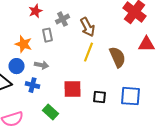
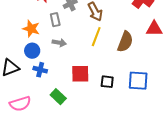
brown semicircle: (118, 57) -> (125, 42), turned 45
gray arrow: (42, 65) -> (59, 43), moved
blue circle: (16, 66) -> (32, 51), moved

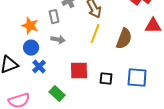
blue cross: (40, 70) -> (39, 67), turned 32

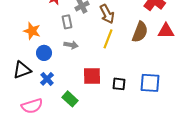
orange star: (30, 26) -> (32, 31), moved
brown semicircle: (124, 39) -> (140, 32), moved
blue cross: (39, 67) -> (47, 79), moved

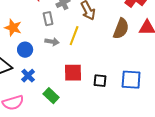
yellow line: (108, 39) -> (74, 36), moved

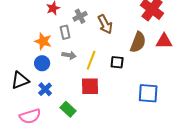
orange star: (13, 28) -> (43, 41), moved
yellow line: (74, 36) -> (91, 60), moved
black square: (100, 81) -> (117, 62), moved

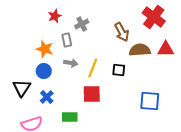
brown arrow: (105, 24) -> (122, 32), moved
brown semicircle: (138, 42) -> (140, 50), turned -115
black triangle: (20, 80) -> (22, 88), turned -36
green rectangle: (68, 109) -> (70, 117), turned -42

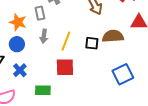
brown semicircle: (140, 50) -> (113, 36), moved
gray arrow: (71, 63) -> (44, 36), turned 88
blue square: (150, 101) -> (123, 74), turned -30

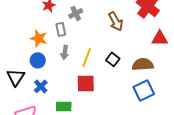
brown semicircle: (113, 36) -> (143, 64), moved
black square: (92, 43) -> (113, 59), turned 32

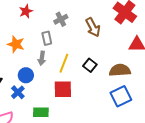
gray cross: (76, 13) -> (61, 19), moved
gray rectangle: (61, 29) -> (47, 38), moved
blue circle: (38, 60) -> (26, 75), moved

